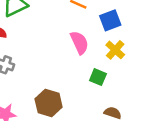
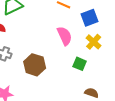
brown hexagon: (49, 103) -> (35, 65), moved

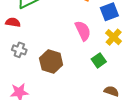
green square: (80, 64) -> (99, 60), turned 32

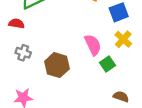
pink semicircle: (83, 31) -> (93, 45), moved

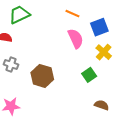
pink semicircle: (93, 45) -> (76, 39), moved

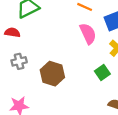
gray cross: (11, 65) -> (19, 61), turned -32

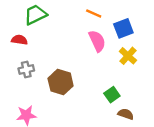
green square: (102, 72) -> (112, 95), moved

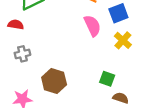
brown hexagon: (61, 82) -> (54, 81), moved
green square: (112, 95) -> (107, 79), turned -35

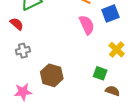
red semicircle: (16, 25) -> (17, 24), turned 32
yellow cross: (123, 40) -> (117, 50), moved

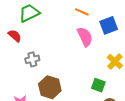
gray cross: (23, 51) -> (32, 59), moved

